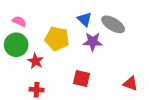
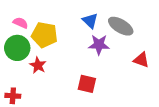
yellow pentagon: (57, 39) -> (44, 35), moved
red triangle: (130, 84) -> (141, 60), moved
red cross: (37, 90) -> (13, 96), moved

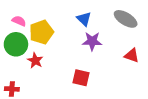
gray ellipse: (121, 26) -> (126, 19), moved
yellow pentagon: (44, 35) -> (41, 32), turned -30

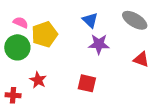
red star: (35, 61) -> (38, 80), moved

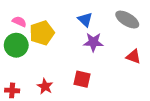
red star: (38, 80) -> (45, 86), moved

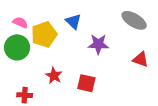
blue triangle: (85, 20) -> (73, 21), moved
red star: (45, 86) -> (54, 76), moved
red cross: (12, 90) -> (25, 95), moved

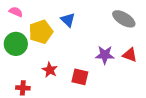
pink semicircle: (20, 23) -> (16, 12), moved
purple star: (98, 44) -> (105, 55), moved

